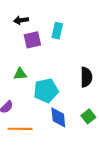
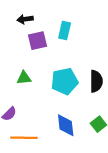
cyan pentagon: (46, 91) -> (65, 81), moved

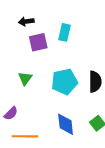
green triangle: (24, 78) -> (25, 78), turned -48

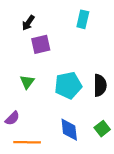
black arrow: (26, 21) -> (28, 23), turned -48
cyan rectangle: (64, 32) -> (83, 19), moved

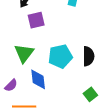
green triangle: (27, 82) -> (24, 53), size x1.5
blue diamond: (69, 130) -> (38, 79), moved

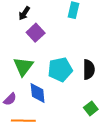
purple square: (36, 20) -> (36, 33), turned -30

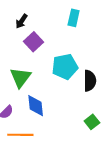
cyan pentagon: (60, 70) -> (65, 67), moved

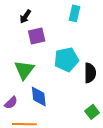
purple square: (33, 42) -> (37, 36), turned 30

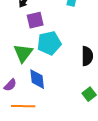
cyan pentagon: (66, 60) -> (49, 43), moved

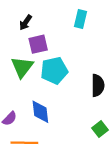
green triangle: (23, 53) -> (22, 67), moved

